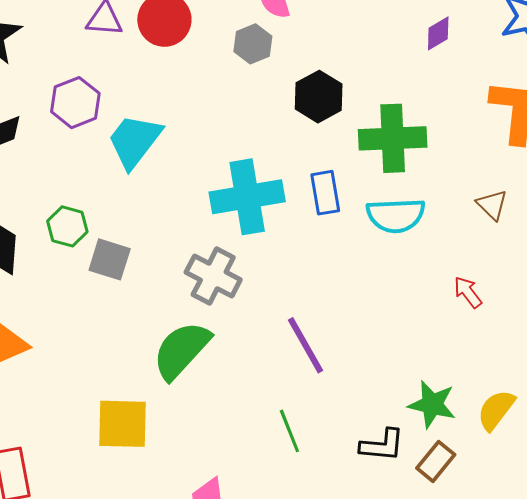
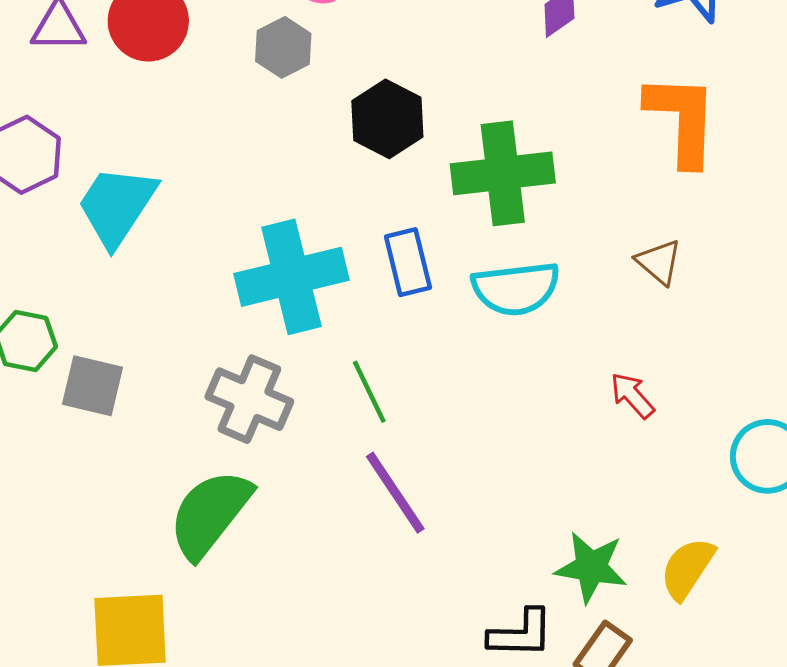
green line: (289, 431) -> (369, 392), moved

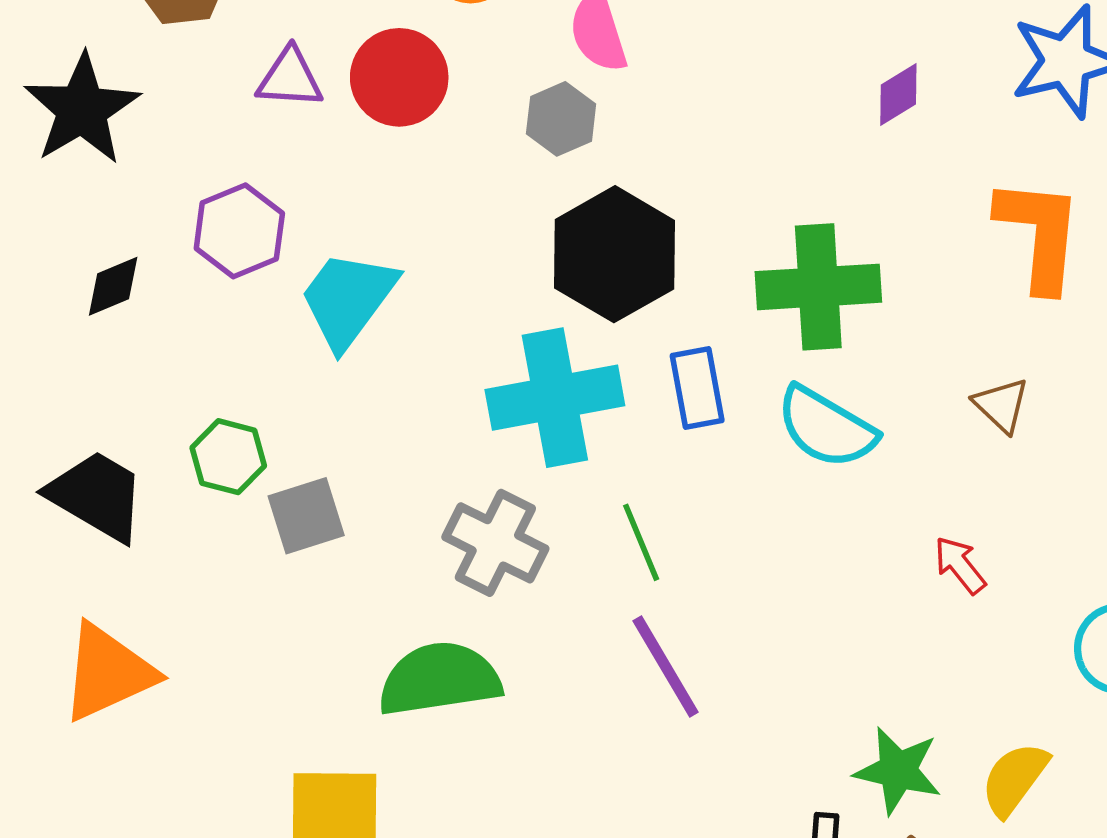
black hexagon: (387, 119) -> (615, 254), moved, size x1.4
cyan semicircle: (516, 288) -> (826, 427), turned 34
gray square: (93, 386) -> (306, 516), turned -34
green semicircle: (210, 514) -> (440, 679), turned 40

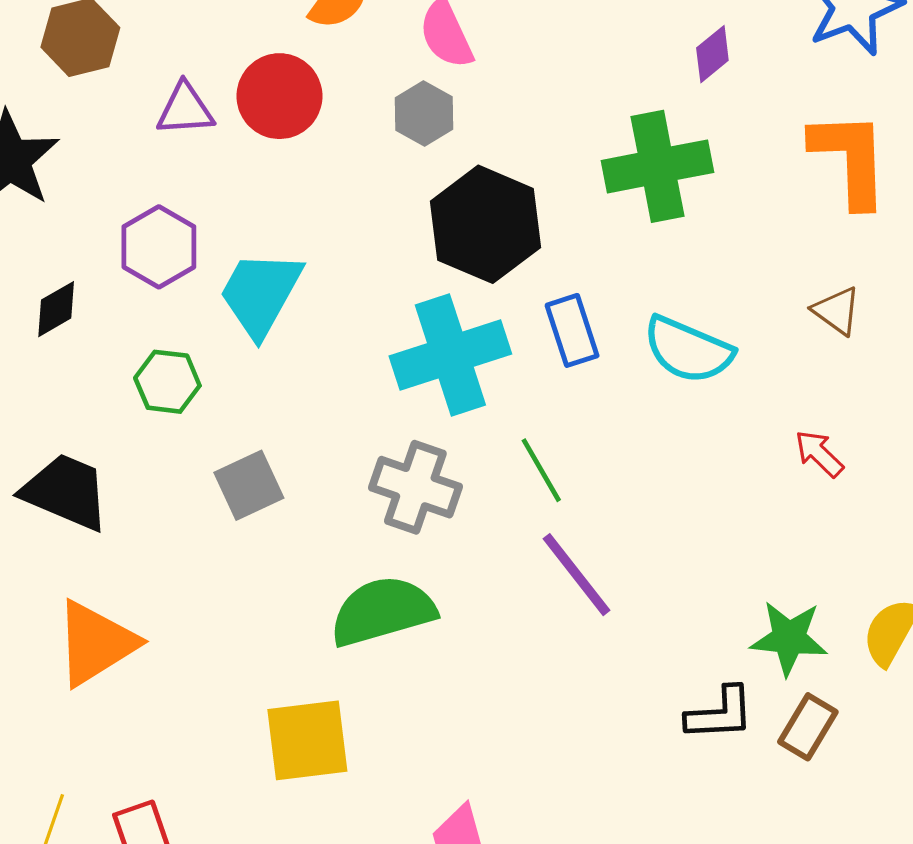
green cross: (818, 287) -> (658, 166), moved
green hexagon: (228, 457) -> (167, 382), moved

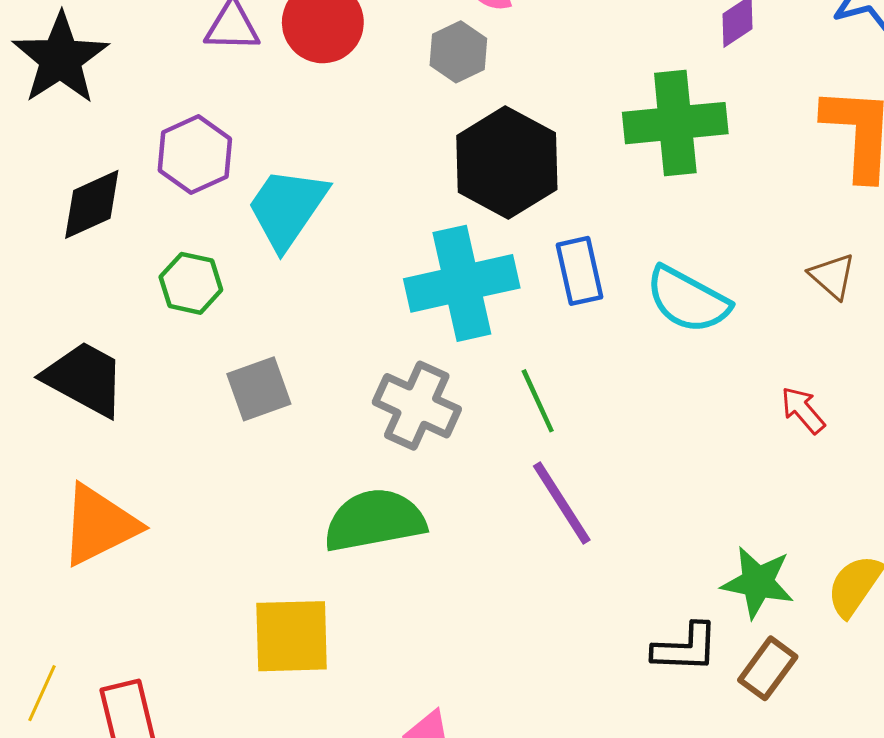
black diamond: (56, 309) -> (92, 204), size x1.4

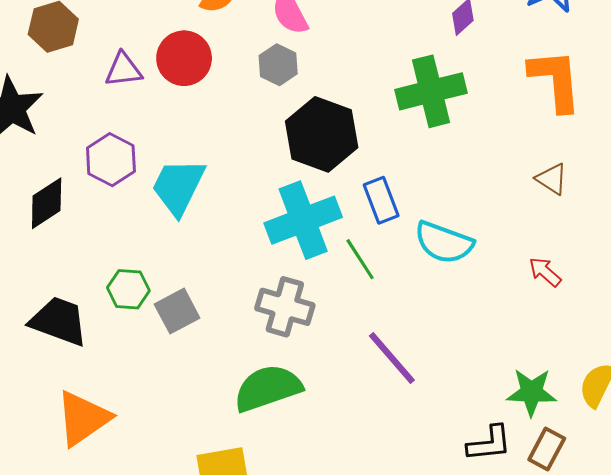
green hexagon: (191, 283) -> (128, 289), moved
cyan semicircle: (688, 300) -> (444, 243), moved
green line: (538, 401) -> (360, 259), moved

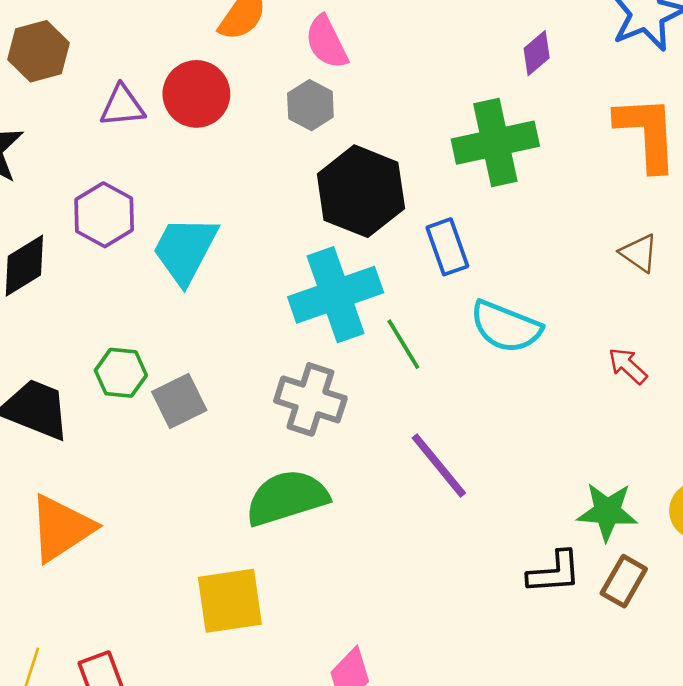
blue rectangle: (381, 200) -> (447, 247), moved

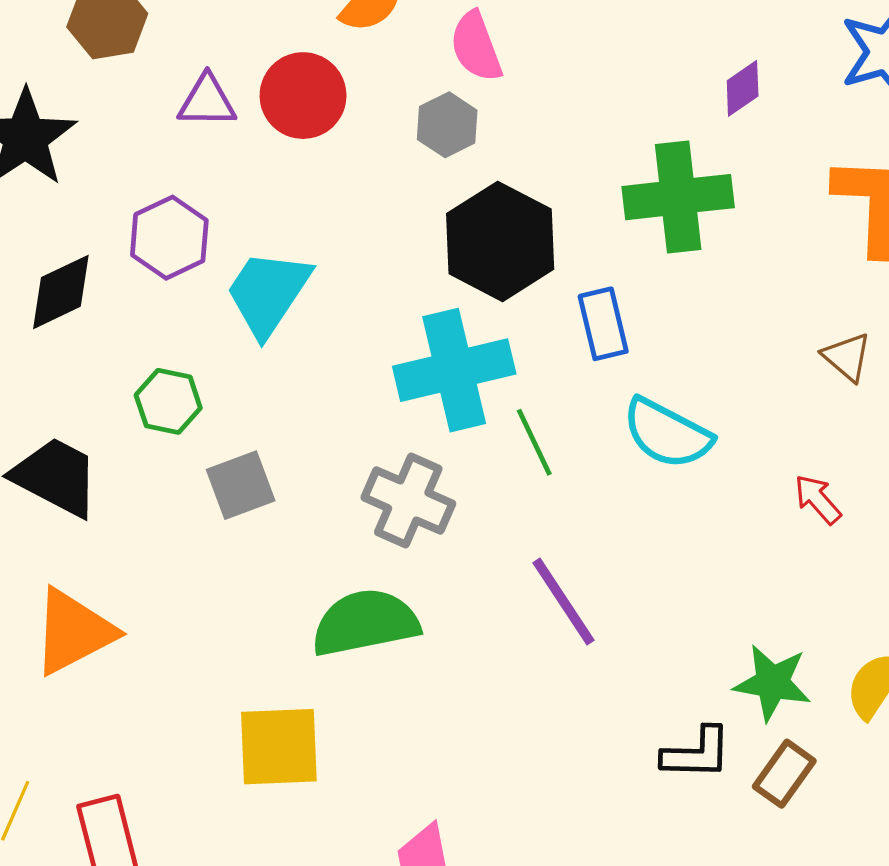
green hexagon: (121, 373) -> (168, 401), moved

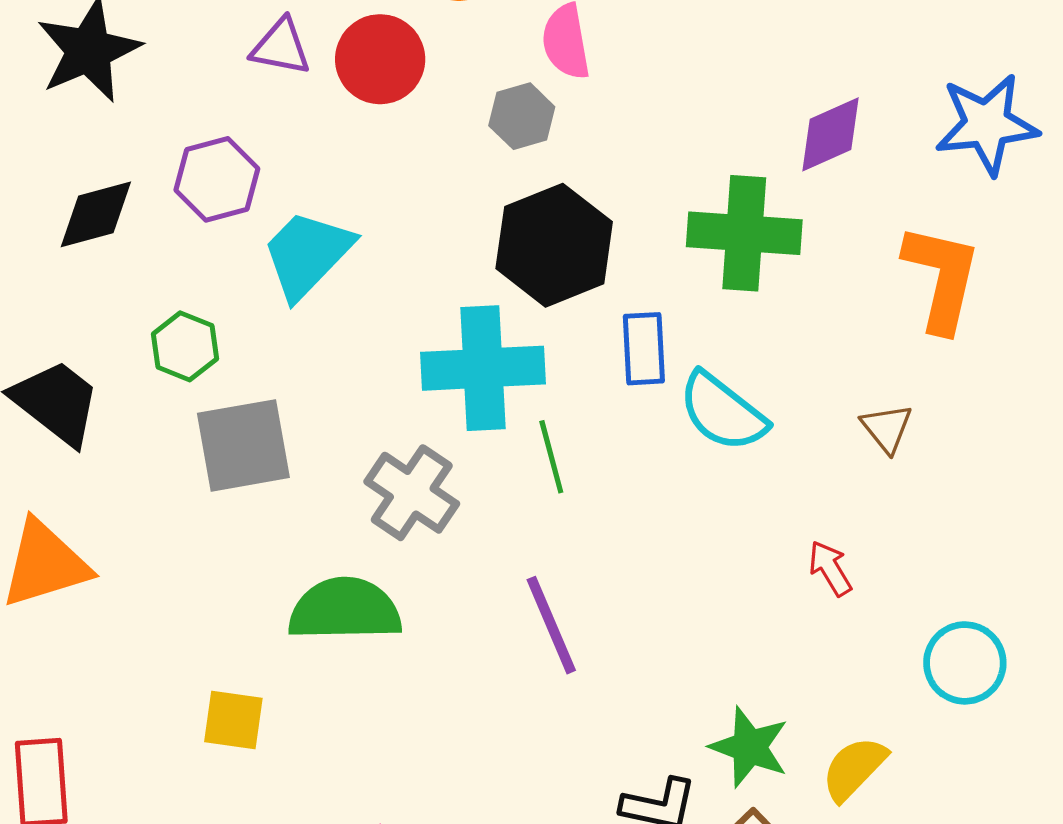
purple diamond: (743, 88) -> (831, 134), size x1.4
cyan semicircle: (667, 433) -> (723, 412), moved
gray square: (241, 485) -> (243, 445), size x1.4
yellow square: (279, 747) -> (233, 720), size x0.7

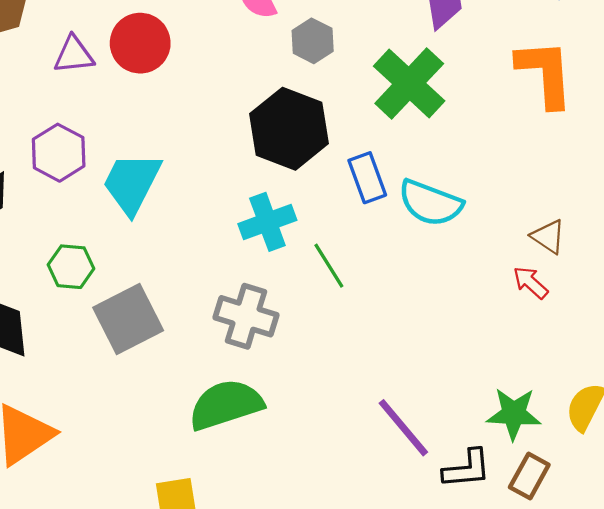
gray hexagon: (522, 116) -> (313, 41), moved
green cross: (744, 233) -> (409, 84), turned -34
cyan cross: (483, 368) -> (267, 222), size x0.7
brown triangle: (887, 428) -> (548, 237), moved
purple line: (551, 625) -> (403, 428), moved

